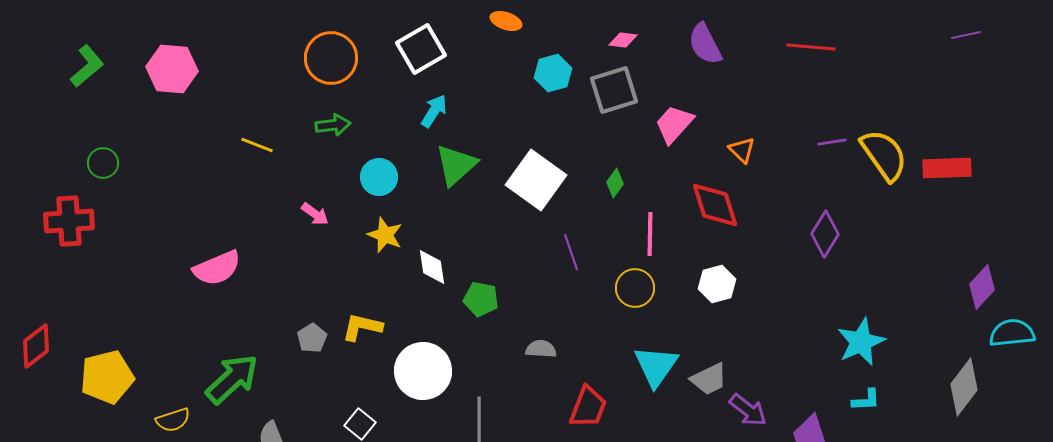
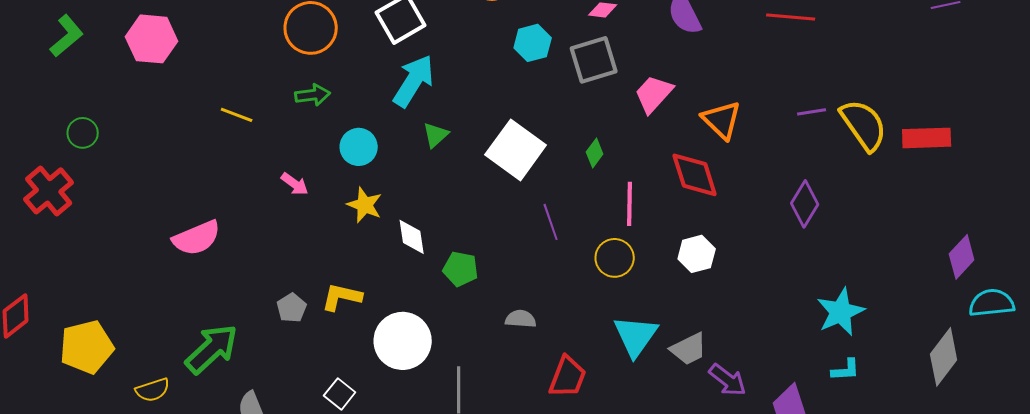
cyan arrow: (434, 111) -> (414, 81), size x1.6
orange triangle: (742, 150) -> (722, 120), size x1.5
green triangle: (456, 165) -> (436, 135), size x0.6
red cross: (69, 221) -> (49, 191), turned -36

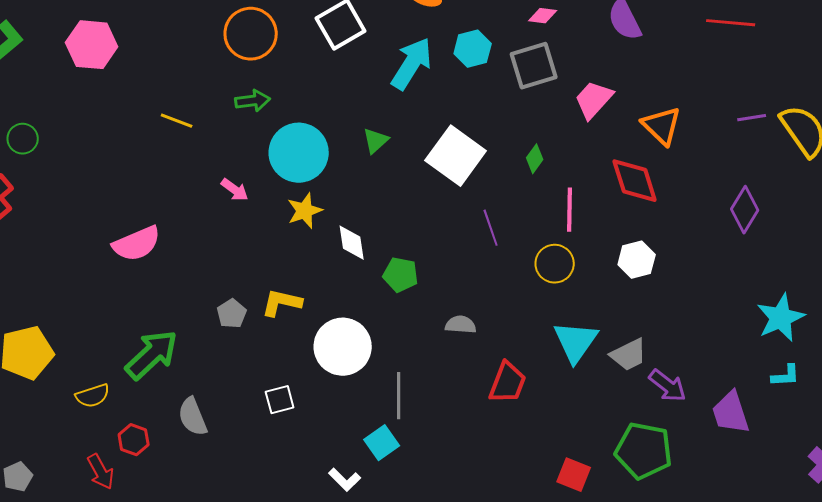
cyan arrow: (414, 81) -> (412, 64), moved
cyan circle: (359, 147) -> (299, 153), size x1.6
yellow star: (365, 205) -> (305, 211), turned 30
white square: (340, 394) -> (280, 400), turned 36

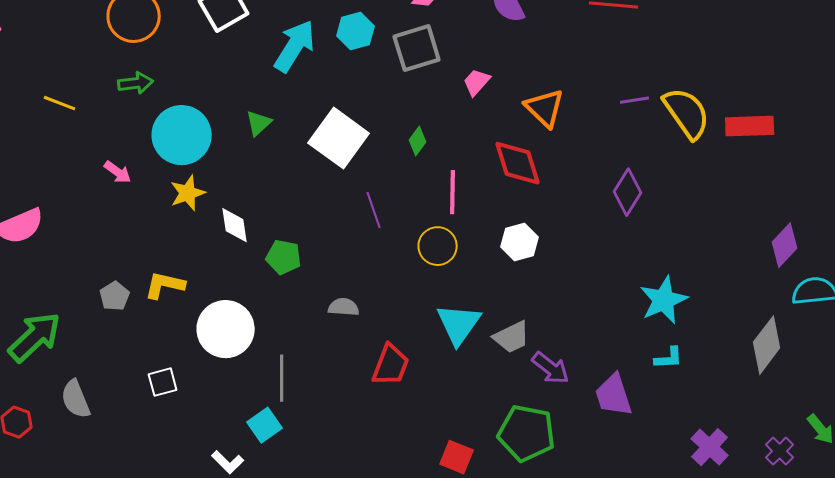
pink trapezoid: (594, 100) -> (477, 82), size x0.7

